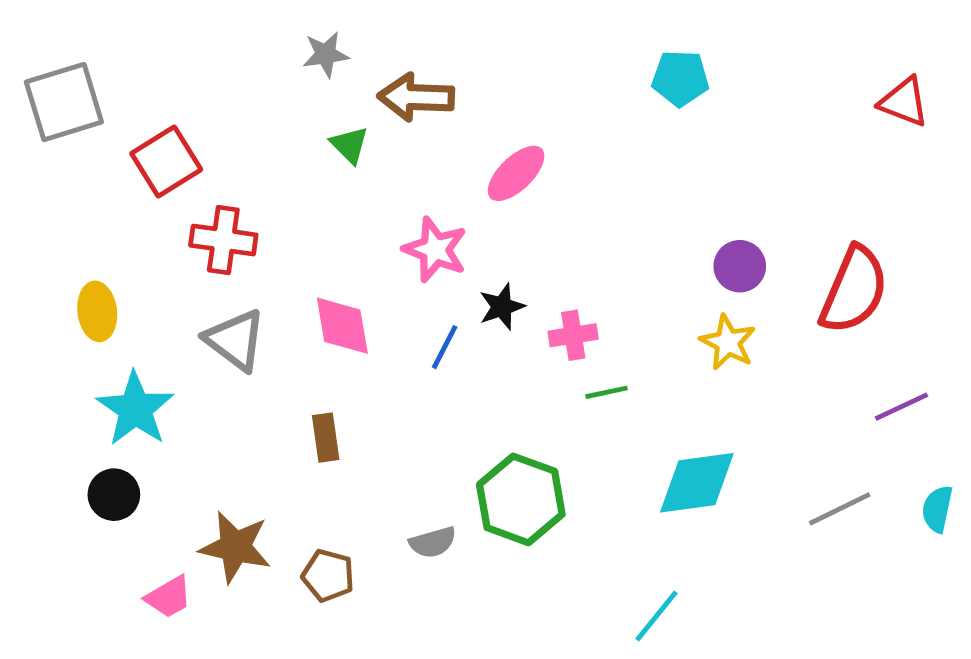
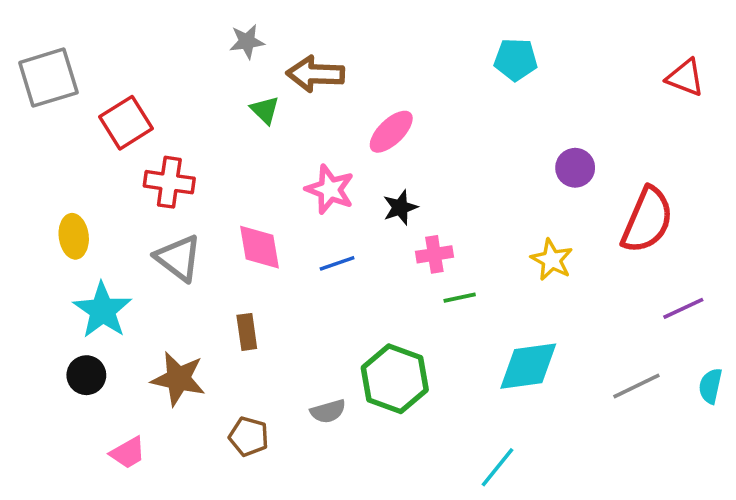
purple circle: (740, 266) -> (575, 168), moved
black star: (502, 307) -> (400, 207), moved
blue line: (445, 347) -> (337, 263), turned 44
brown star: (235, 547) -> (178, 379), moved

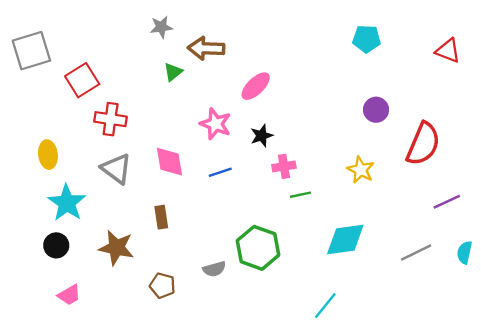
cyan pentagon: (516, 60) -> (367, 39), moved
green triangle: (265, 110) -> (173, 72), turned 36
pink trapezoid: (128, 453) -> (69, 295), moved

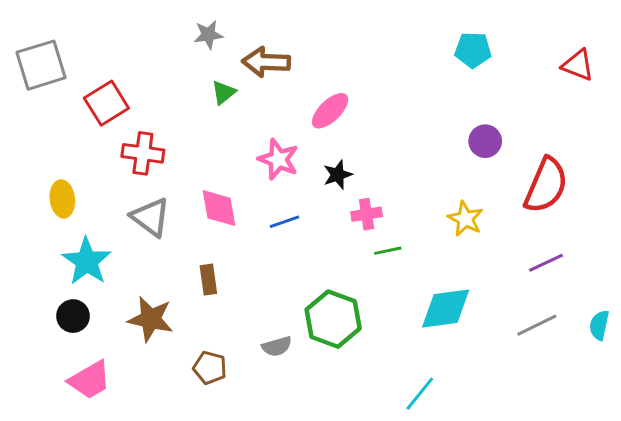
purple line: (447, 202) -> (546, 263), moved
pink trapezoid: (69, 295) -> (90, 380), size x1.4

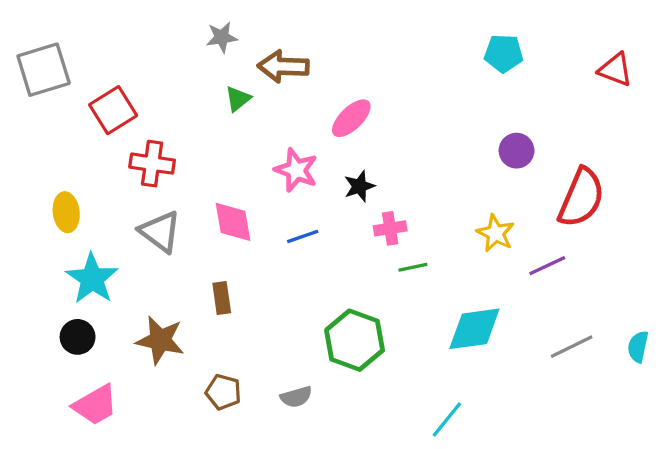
purple line: (546, 263) -> (547, 266), moved
gray semicircle: (277, 346) -> (296, 397), moved

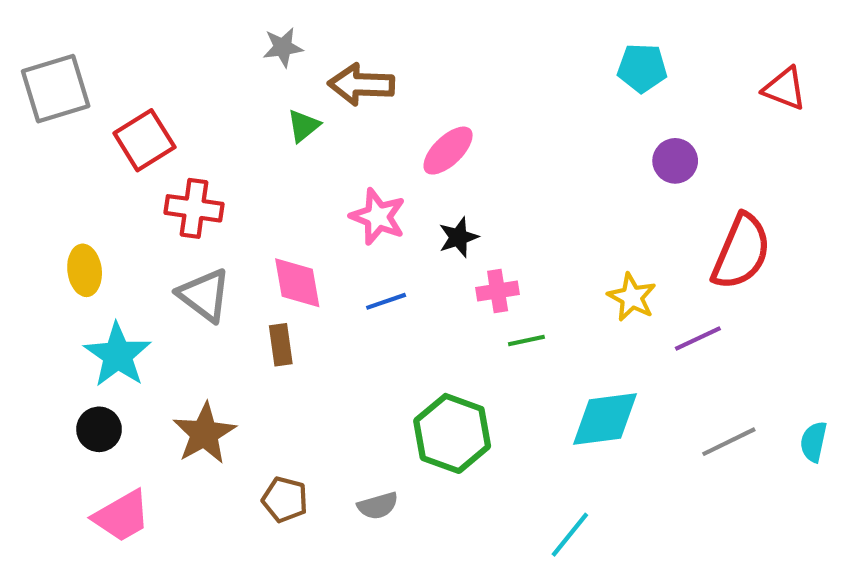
purple circle: (517, 151) -> (675, 161), moved
brown rectangle: (222, 298) -> (281, 345), moved
brown star: (160, 340) -> (204, 433), turned 30

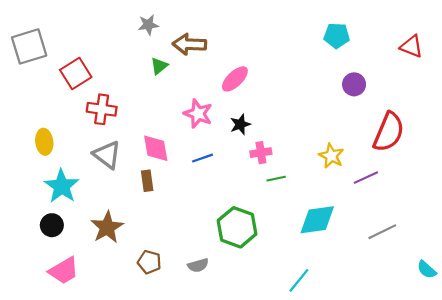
cyan semicircle: (814, 442) -> (427, 270), moved, turned -60

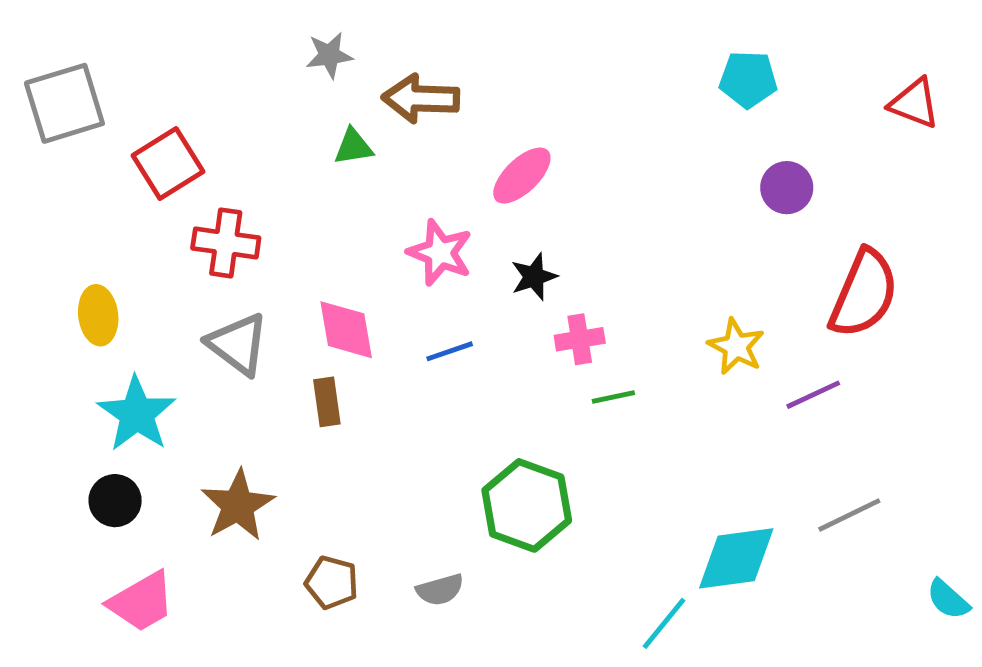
green triangle: (159, 66) -> (353, 147), turned 30
cyan diamond: (317, 220) -> (736, 558), moved

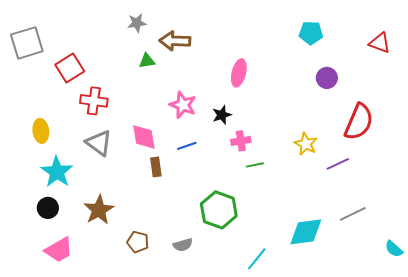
pink ellipse: (522, 176) -> (239, 73), moved, turned -32
brown rectangle: (327, 402) -> (156, 167), moved
cyan line: (664, 623) -> (257, 259), moved

